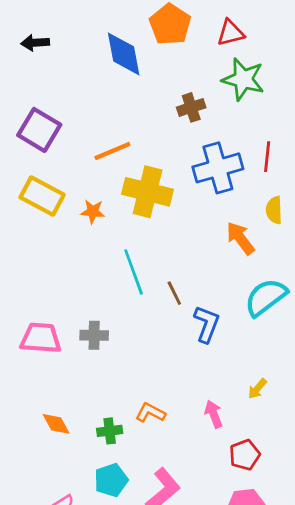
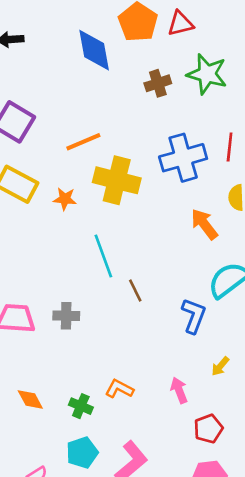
red triangle: (231, 33) -> (180, 24), moved
brown cross: (191, 107) -> (158, 83), moved
brown line: (174, 293) -> (135, 291), moved
blue L-shape: (207, 324) -> (194, 316), moved
green cross: (110, 431) -> (81, 406), turned 30

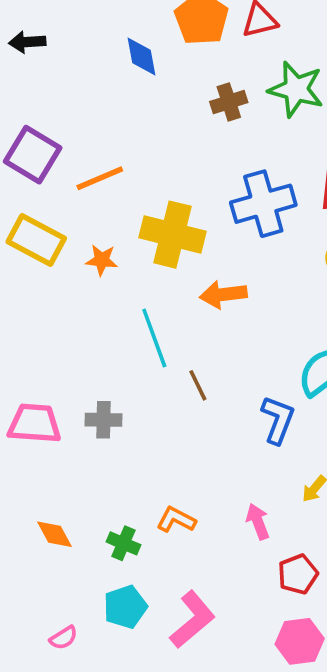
blue diamond: (94, 50) -> (142, 57), size x0.7
orange line: (83, 142) -> (100, 178), moved
orange arrow: (204, 224) -> (223, 295), moved, turned -60

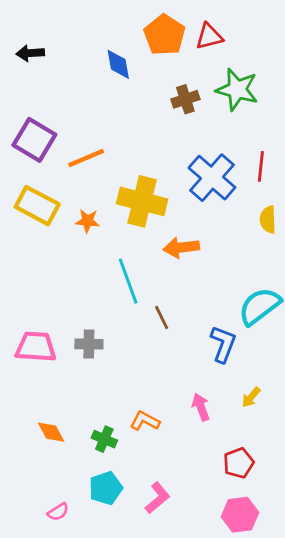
blue cross: (263, 204) -> (212, 178), turned -33
pink arrow: (258, 522) -> (201, 407), moved
pink L-shape: (192, 620) -> (157, 498), size x0.7

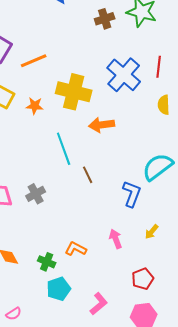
gray cross: (89, 344) -> (36, 194), turned -30
cyan pentagon: (106, 488) -> (59, 289), moved
pink L-shape: (157, 498) -> (99, 304), moved

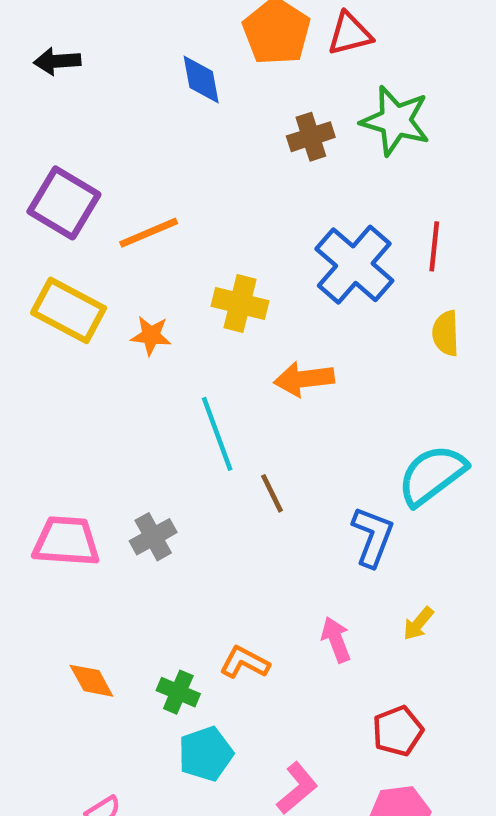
yellow cross: (74, 92) -> (240, 304), size x0.7

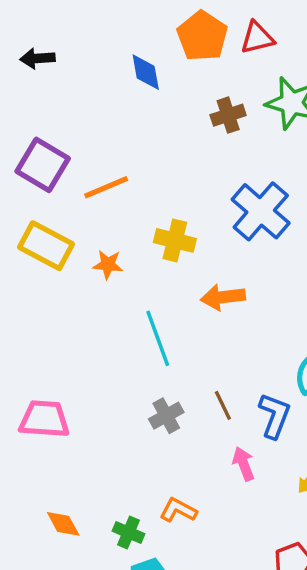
brown line: (272, 493) -> (223, 405), moved
gray cross: (153, 537) -> (166, 416), moved
pink arrow: (336, 640) -> (244, 464), moved

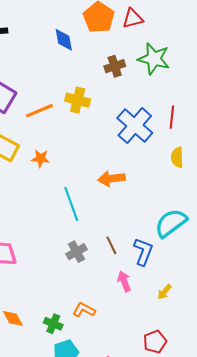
yellow cross: (175, 240) -> (78, 100), moved

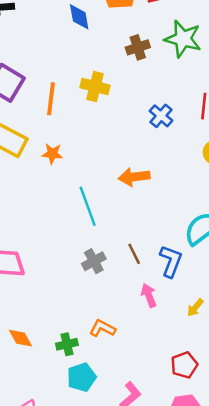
orange line: (39, 111) -> (51, 99), turned -60
blue cross: (135, 126) -> (161, 116), size x0.6
green cross: (53, 324) -> (67, 344), turned -36

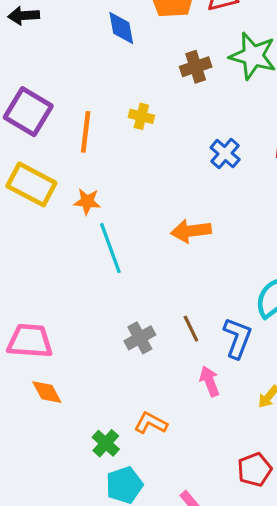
yellow cross: (95, 86) -> (141, 116), size x0.7
cyan line: (88, 206) -> (110, 248), moved
orange diamond: (21, 338) -> (47, 392), moved
green cross: (67, 344) -> (106, 443), turned -35

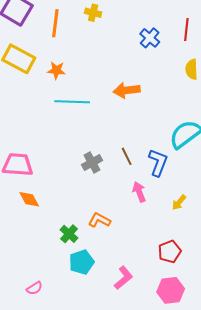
cyan line: (110, 248) -> (72, 102), turned -68

